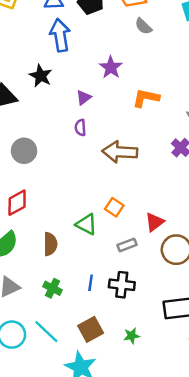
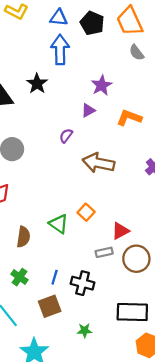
purple triangle: (84, 98) -> (88, 110), moved
purple semicircle: (80, 128) -> (66, 136), turned 32
gray rectangle: (127, 245) -> (104, 252), moved
brown square: (91, 329) -> (50, 306), moved

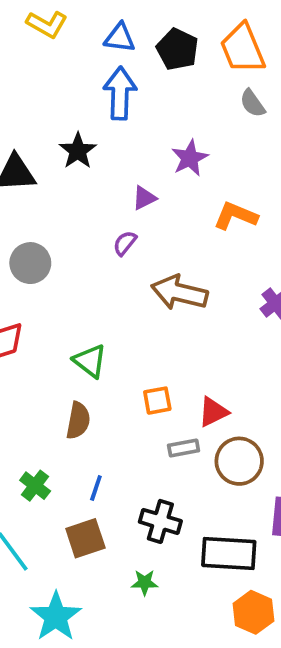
purple triangle: (88, 110) -> (144, 198), moved
orange square: (86, 212) -> (157, 401), moved, turned 35
green triangle: (59, 224) -> (90, 361), moved
brown semicircle: (23, 237) -> (78, 421), moved
black cross: (83, 283) -> (160, 521), moved

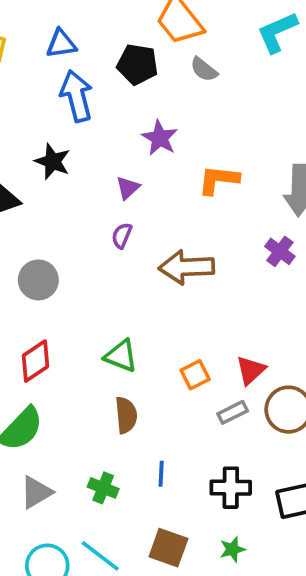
black pentagon: (177, 49) -> (137, 64), moved
brown square: (85, 538) -> (168, 548), moved, turned -36

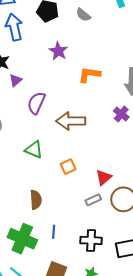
purple triangle: (128, 188) -> (16, 80), moved
purple semicircle: (122, 236) -> (36, 103), size x1.6
green triangle: (121, 356) -> (34, 150), moved
orange square: (195, 375) -> (68, 167), moved
green cross: (103, 488) -> (22, 239), size x1.8

